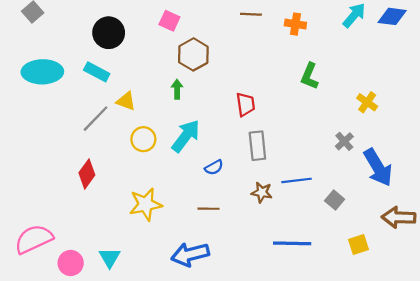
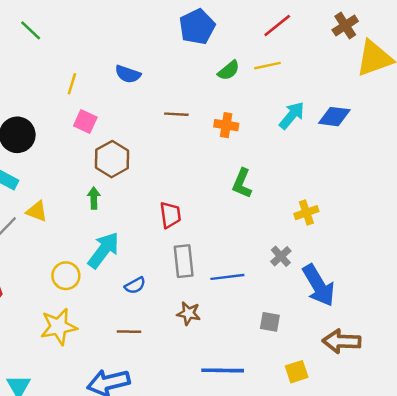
yellow cross: (367, 102) -> (306, 213), turned 36
yellow circle: (143, 139) -> (66, 276), moved
blue line: (297, 180) -> (227, 277), moved
gray square: (335, 200) -> (270, 322), turned -30

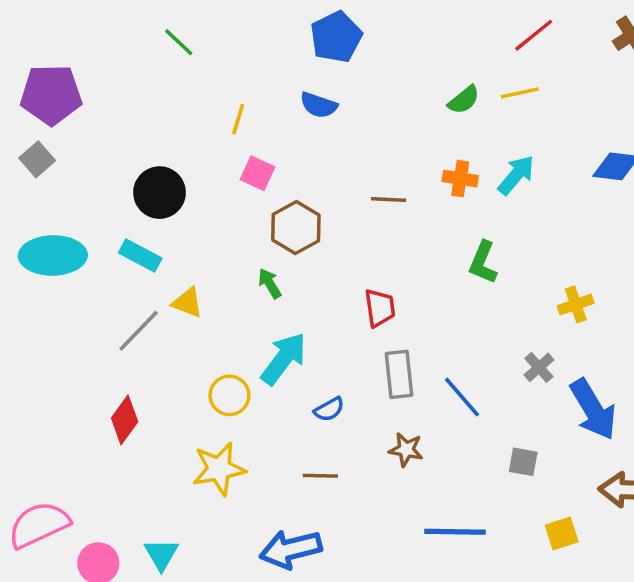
blue pentagon: (197, 27) -> (336, 37), moved
brown line: (176, 114) -> (389, 200), moved
cyan arrow: (292, 115) -> (516, 175), moved
green arrow: (94, 198) -> (270, 283), turned -30
blue line: (227, 277) -> (462, 397), turned 56

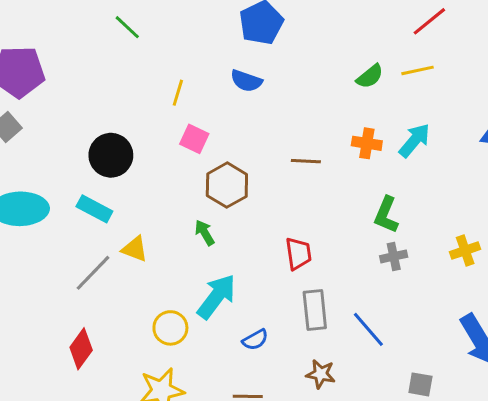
gray cross: (539, 367) -> (394, 256), moved, turned 30

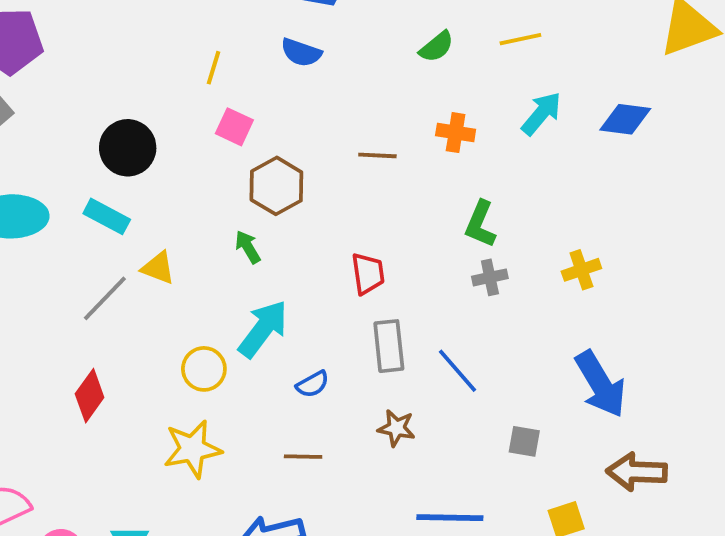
green semicircle: (370, 76) -> (437, 47), moved
cyan arrow: (414, 140) -> (541, 113), moved

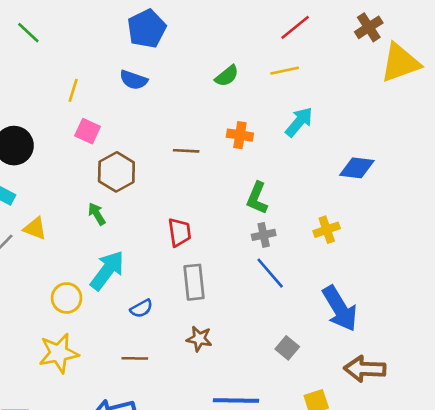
blue diamond: (625, 119) -> (357, 168), moved
blue line: (457, 371) -> (270, 273), moved
gray square: (524, 441) -> (287, 348), turned 30

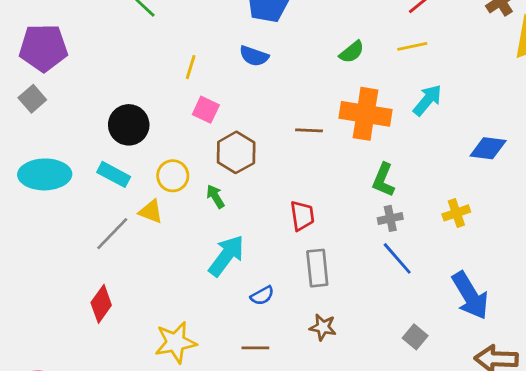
orange cross: (240, 135) -> (365, 114), size x1.8
yellow circle: (67, 298) -> (173, 176), moved

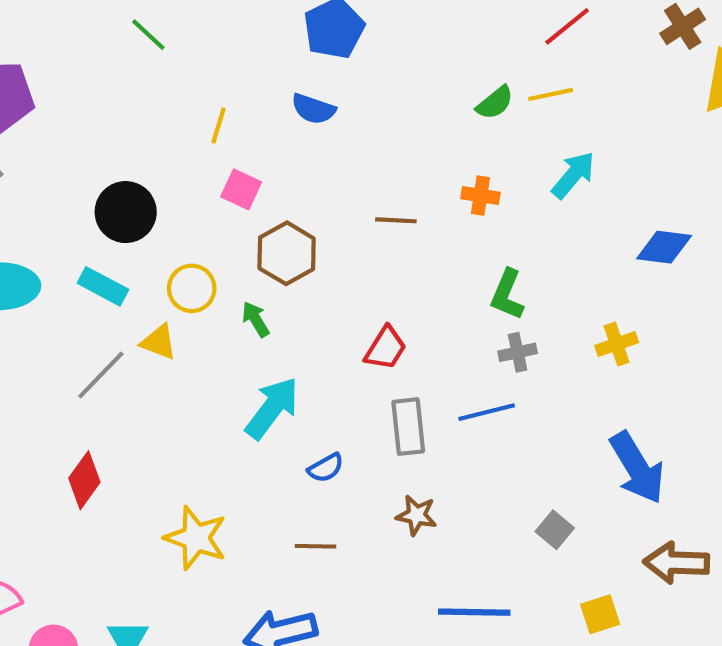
green semicircle: (352, 52) -> (495, 103), moved
orange cross: (365, 114) -> (480, 196), size x0.5
red trapezoid: (302, 216) -> (386, 348), turned 40
blue line: (397, 258) -> (487, 412), moved, turned -63
yellow star: (176, 342) -> (196, 538), turned 30

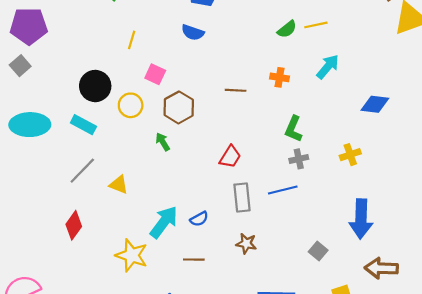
yellow line: (218, 125) -> (132, 40), moved
yellow circle: (192, 288) -> (131, 105), moved
yellow triangle: (159, 342) -> (119, 185), moved
cyan arrow: (272, 408) -> (164, 222), moved
blue arrow: (637, 468) -> (361, 219), turned 33

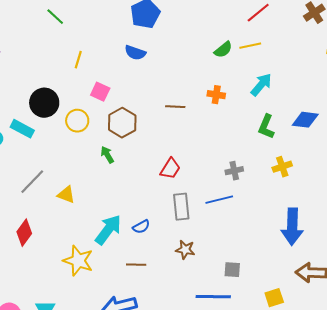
cyan rectangle: (83, 125) -> (22, 129), moved
green L-shape: (293, 129) -> (266, 127), moved
gray square: (318, 251) -> (232, 270), moved, turned -36

